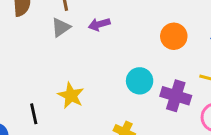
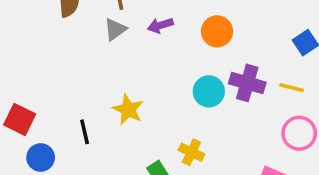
orange circle: (174, 36) -> (217, 31), moved
purple cross: (176, 96) -> (247, 83), moved

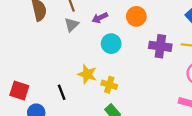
cyan circle: (209, 91) -> (111, 44), moved
yellow cross: (192, 152) -> (109, 85), moved

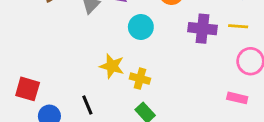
black line: (62, 92) -> (87, 105), moved

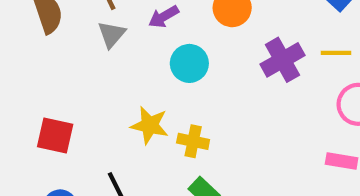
purple cross: (203, 29) -> (283, 60), turned -32
red square: (28, 89) -> (55, 136), moved

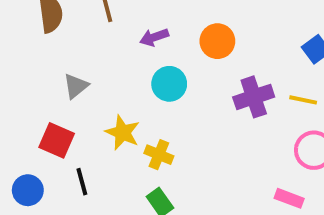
gray triangle: (112, 34) -> (76, 86), moved
red square: (55, 136) -> (57, 140), moved

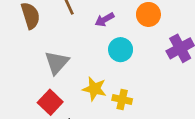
gray triangle: (76, 86) -> (57, 63), size x1.4
red square: (57, 140) -> (50, 102), turned 30

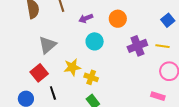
yellow star: (94, 89) -> (72, 67), turned -30

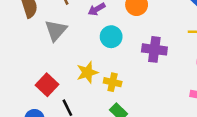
gray triangle: (47, 45) -> (56, 30), moved
purple cross: (137, 46) -> (154, 49), moved, turned 36

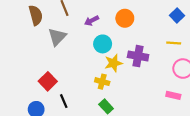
yellow star: (87, 72) -> (113, 63), moved

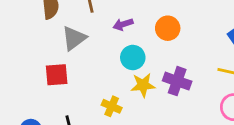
red square: (48, 81) -> (57, 75), moved, turned 30
yellow cross: (102, 82) -> (112, 106), moved

